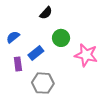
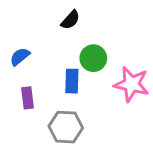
blue rectangle: (36, 53) -> (72, 81), moved, turned -49

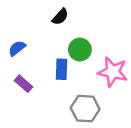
purple rectangle: (27, 98) -> (23, 84), turned -42
gray hexagon: (66, 127) -> (85, 109), moved

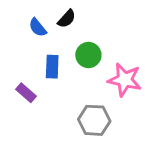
blue semicircle: (17, 48) -> (38, 27), moved, turned -90
blue rectangle: (62, 69) -> (52, 67), moved

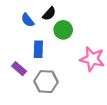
green circle: (88, 55) -> (63, 30), moved
gray hexagon: (94, 120) -> (46, 82), moved

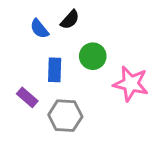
green circle: (63, 30) -> (93, 56), moved

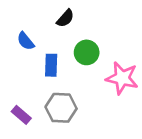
blue semicircle: (39, 29) -> (26, 41), moved
purple rectangle: (27, 97) -> (21, 115), moved

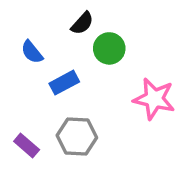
green circle: (87, 52) -> (109, 48), moved
blue rectangle: (51, 65) -> (64, 83), turned 60

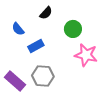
green circle: (109, 48) -> (73, 29), moved
purple rectangle: (27, 145) -> (15, 81), size x1.5

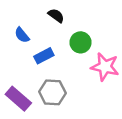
black semicircle: (46, 13) -> (56, 16), turned -96
green circle: (73, 29) -> (81, 42), moved

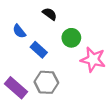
blue rectangle: (44, 56) -> (39, 50), turned 70

